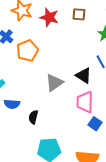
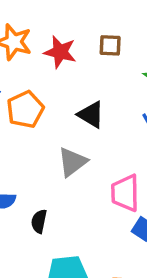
black triangle: (84, 76) -> (91, 115), moved

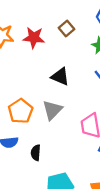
brown square: (110, 45) -> (67, 28), turned -35
orange pentagon: (25, 109) -> (21, 111), moved

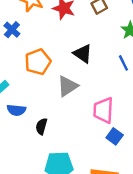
orange pentagon: (21, 111) -> (38, 62), moved

